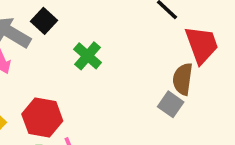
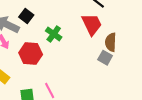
red trapezoid: (202, 45) -> (92, 24), moved
red hexagon: (42, 117) -> (31, 54), moved

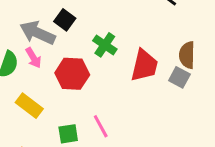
red trapezoid: (92, 24) -> (144, 65), moved, turned 40

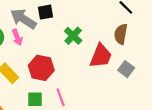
black square: (65, 20) -> (45, 12), turned 35
brown semicircle: (187, 55) -> (121, 34), moved
red hexagon: (72, 74) -> (41, 68), moved

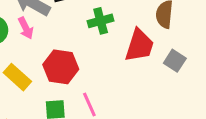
green cross: (73, 36) -> (101, 21), turned 36

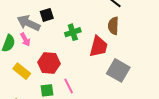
gray square: (175, 61) -> (118, 70), moved, size x1.6

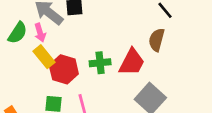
green cross: (73, 32) -> (100, 63), moved
yellow rectangle: (22, 71) -> (44, 57), moved

